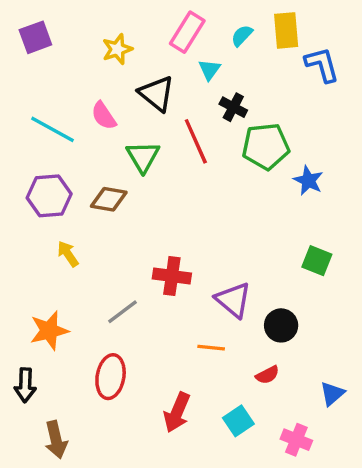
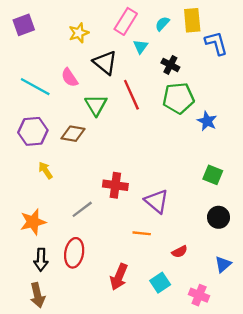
black cross: (233, 107) -> (170, 65), moved
black circle: (281, 325) -> (218, 217), moved
black arrow: (25, 385) -> (41, 260), moved

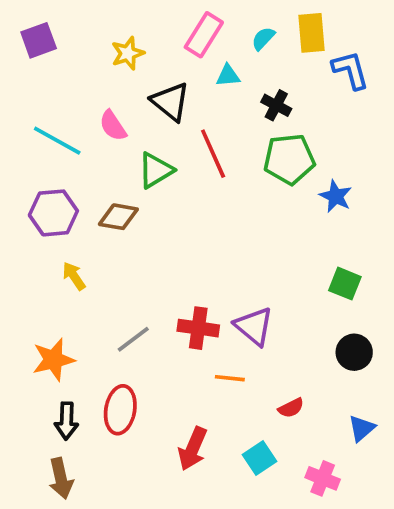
cyan triangle: (141, 47) -> (228, 76), turned 49
green triangle: (96, 105) -> (156, 170), turned 30
red cross: (115, 185) -> (198, 328), moved

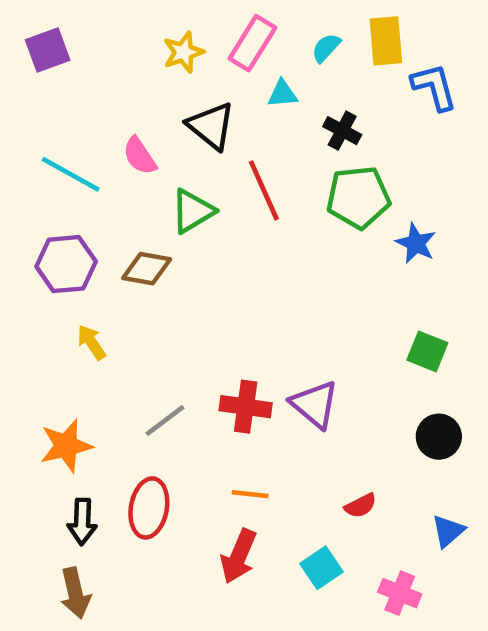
yellow star: (128, 53) -> (183, 52), moved
orange line: (230, 378) -> (250, 494), moved

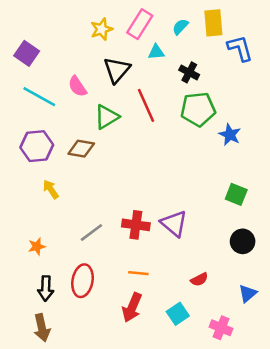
purple square: (48, 50) -> (27, 53), moved, turned -35
black triangle: (211, 126) -> (117, 70), turned 32
orange star: (66, 446) -> (37, 246), size x0.6

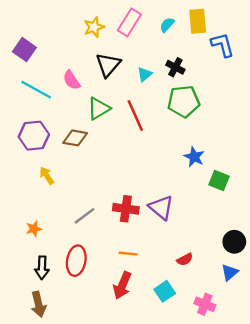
cyan triangle: (156, 52) -> (145, 74), moved, turned -35
red line: (146, 105) -> (135, 116), moved
blue star: (230, 135) -> (194, 157), moved
black circle: (243, 241) -> (234, 242), moved

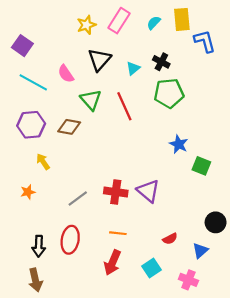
green triangle: (99, 108) -> (91, 100), turned -40
orange star: (34, 229) -> (28, 192), moved
blue triangle: (230, 272) -> (200, 251), moved

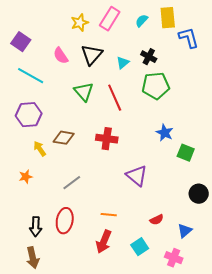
pink semicircle: (66, 74) -> (61, 56), moved
brown diamond: (69, 127) -> (64, 138), moved
red cross: (116, 192) -> (107, 139), moved
black circle: (216, 222) -> (199, 194), moved

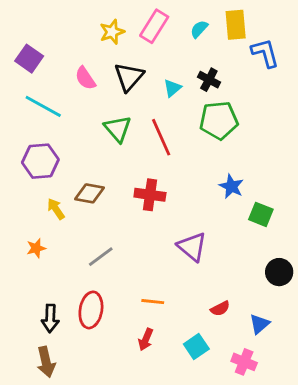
red arrow: (104, 242) -> (146, 339), size x0.7

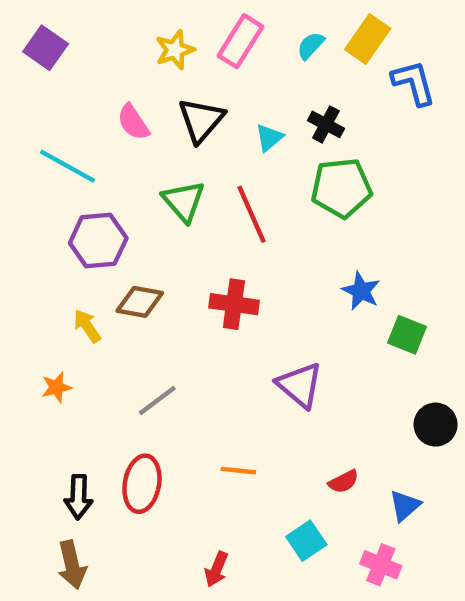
yellow rectangle: (236, 25) -> (368, 39), turned 40
purple square: (29, 59) -> (46, 48), moved
purple hexagon: (40, 161) -> (98, 241), moved
red arrow: (146, 339) -> (216, 569), moved

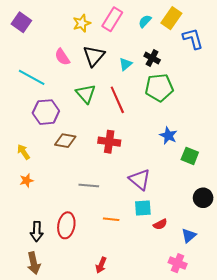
yellow arrow: (87, 326) -> (23, 152), moved
gray line: (157, 400) -> (89, 186), moved, turned 42
cyan square: (306, 541) -> (143, 208), moved, turned 30

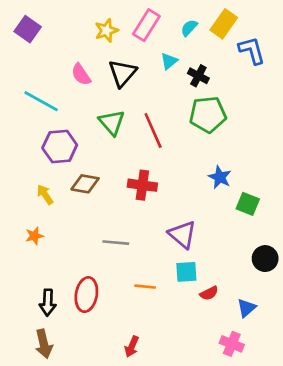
cyan triangle: (126, 64) -> (169, 61), moved
yellow arrow: (23, 152) -> (45, 195), moved

